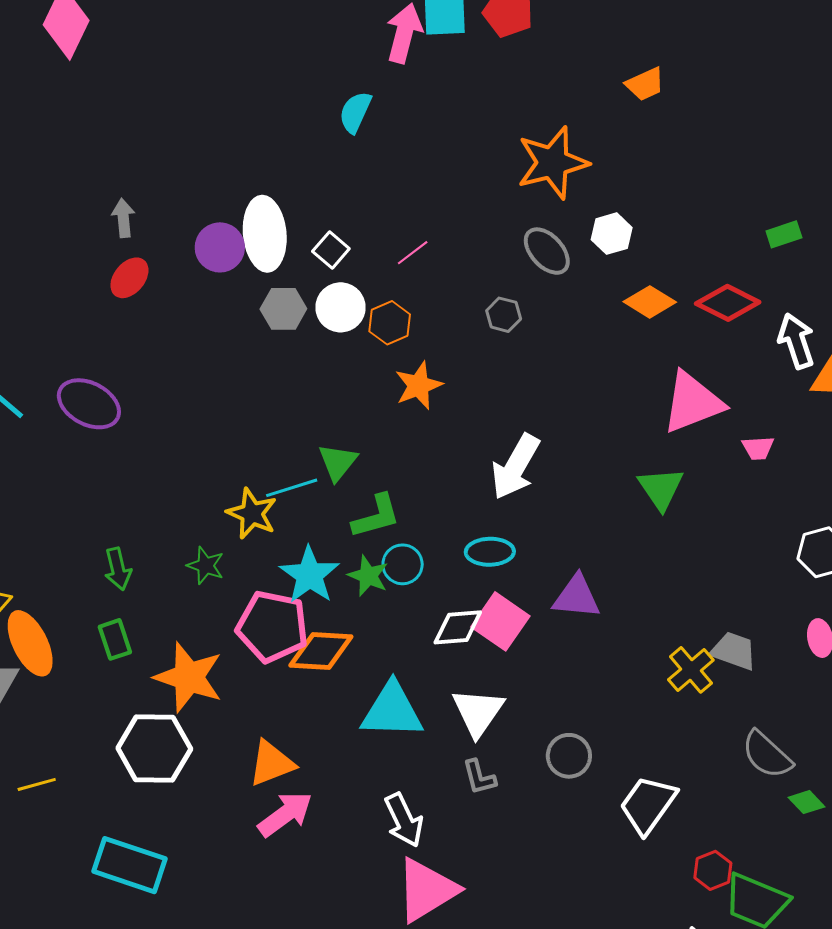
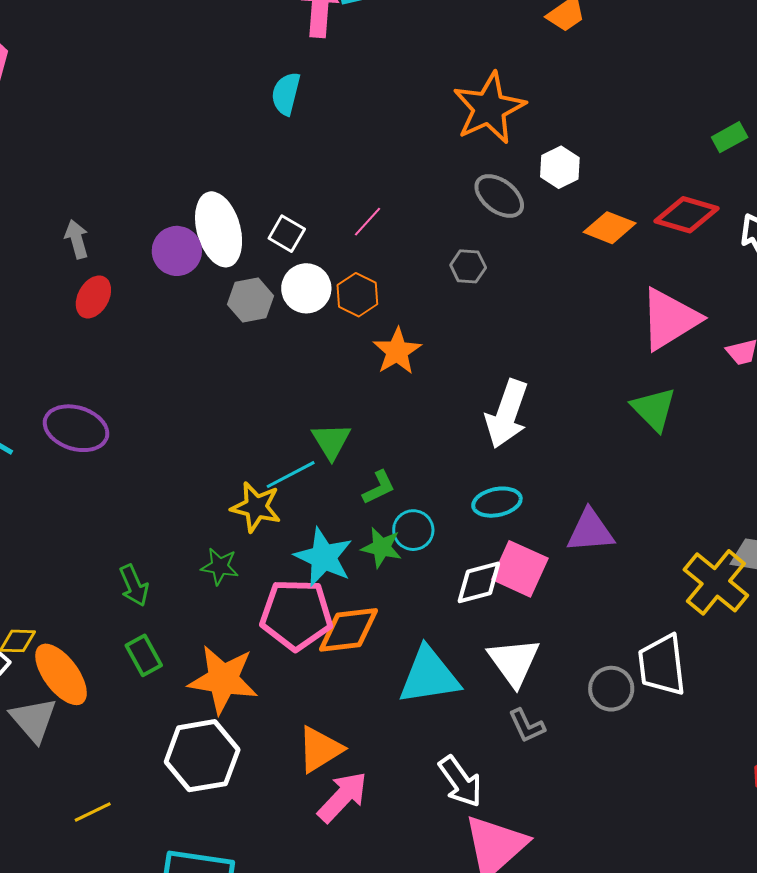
green L-shape: (376, 516) -> (379, 488), size x0.7
yellow cross: (691, 670) -> (716, 582), size x1.4
white trapezoid: (648, 805) -> (662, 665), moved, turned -32

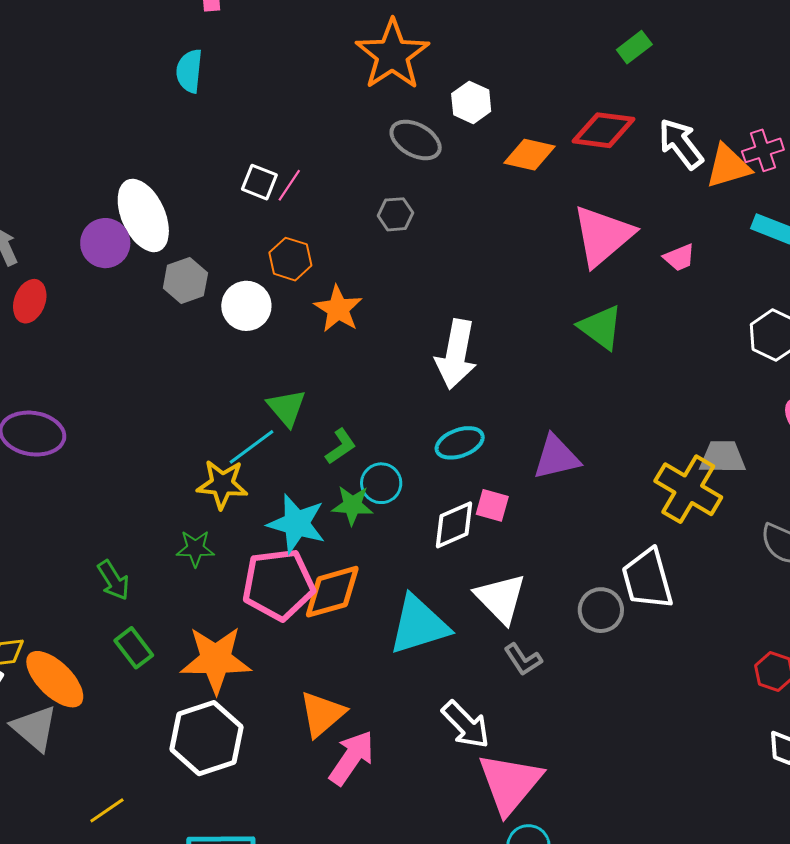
white square: (287, 234) -> (259, 182), moved
white circle: (306, 288) -> (246, 306), moved
pink square: (520, 569) -> (492, 505), size x0.6

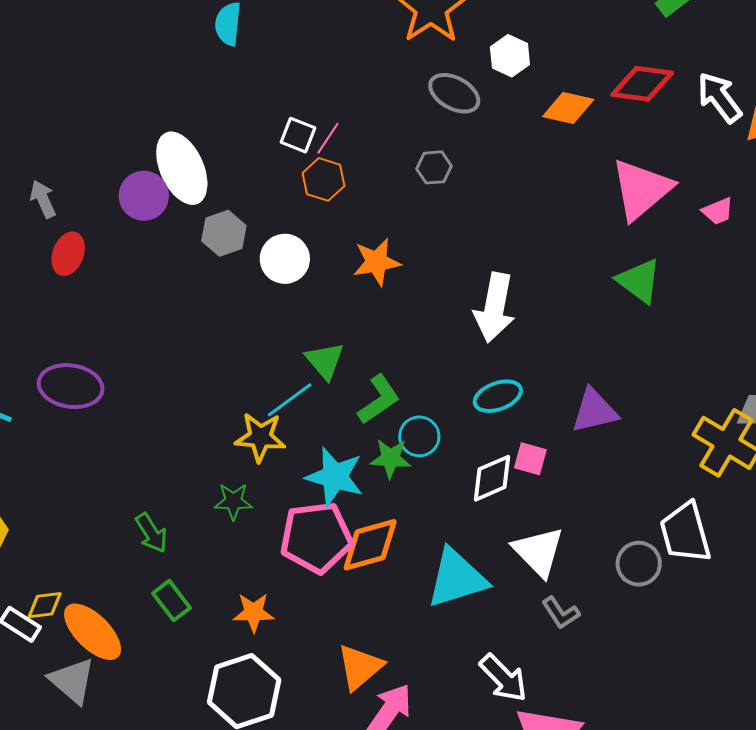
orange hexagon: (290, 259) -> (324, 179), moved
orange star: (338, 309) -> (377, 262), turned 30
green L-shape: (341, 446) -> (379, 399), size x1.4
orange star: (216, 660) -> (254, 612), size x0.6

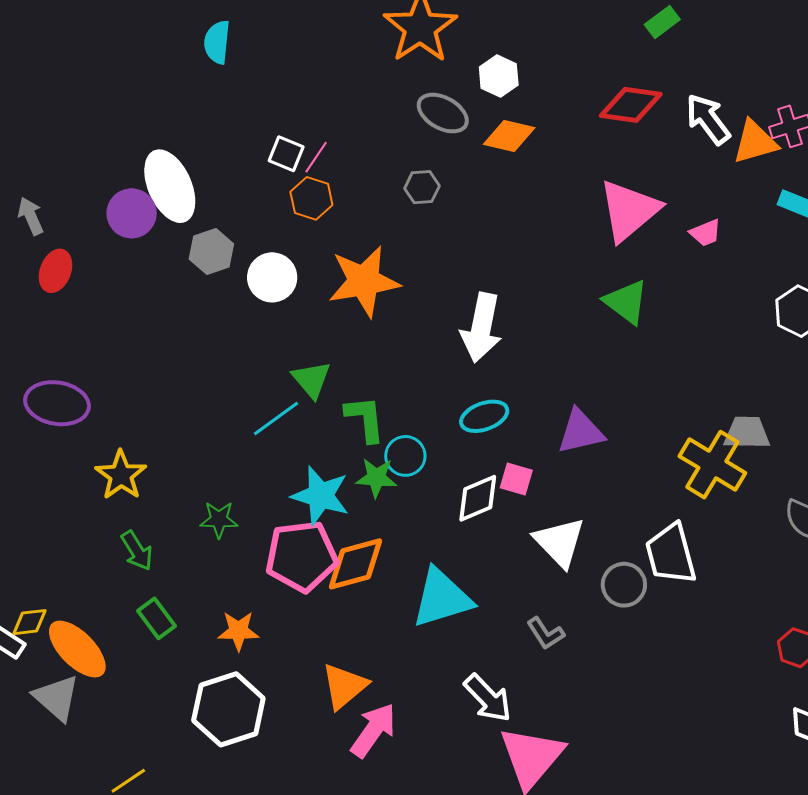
orange diamond: (568, 108) -> (509, 136), moved
orange star: (377, 262) -> (364, 281), size x1.5
green L-shape: (379, 399) -> (365, 419), turned -62
yellow star: (260, 437) -> (121, 475), moved, turned 30
white triangle: (538, 552) -> (560, 542), moved

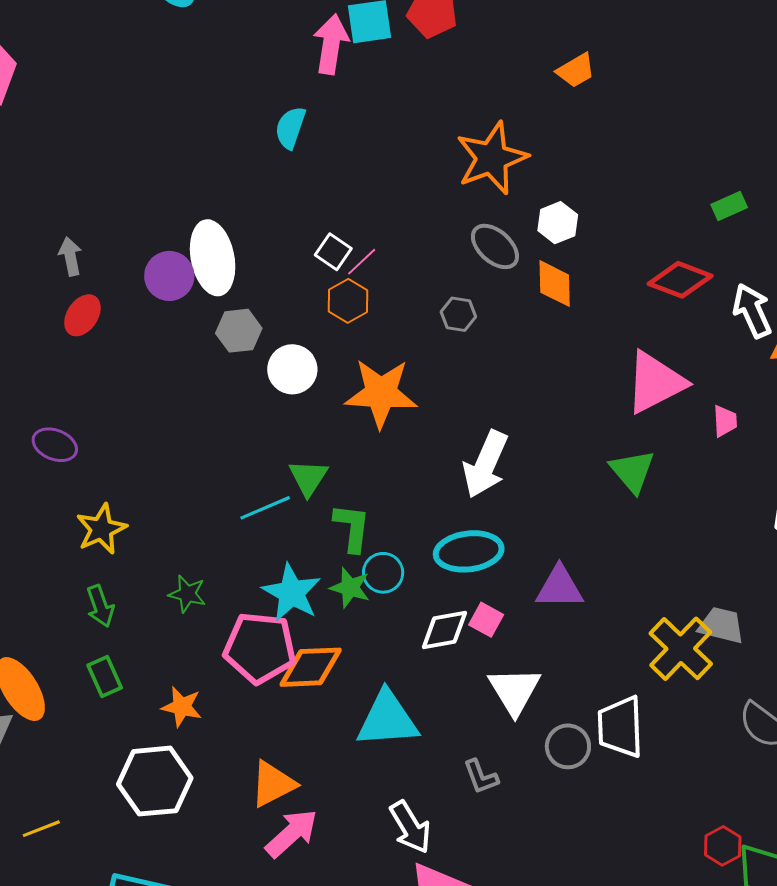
orange diamond: (509, 136) -> (555, 284), turned 63
pink trapezoid: (705, 233) -> (725, 421), turned -84
purple ellipse: (57, 403) -> (55, 445), size x0.7
cyan ellipse: (484, 416) -> (469, 551), size x1.4

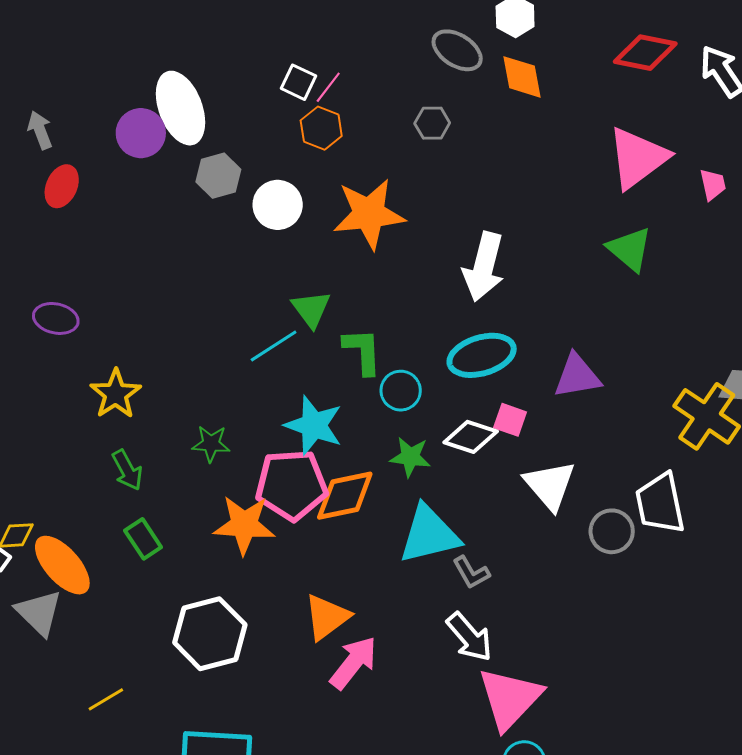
green star: (350, 588) -> (410, 457), moved
white diamond: (444, 630) -> (471, 437), turned 38
orange star: (182, 707) -> (244, 525), moved, size x1.5
gray L-shape: (481, 777) -> (471, 572), moved

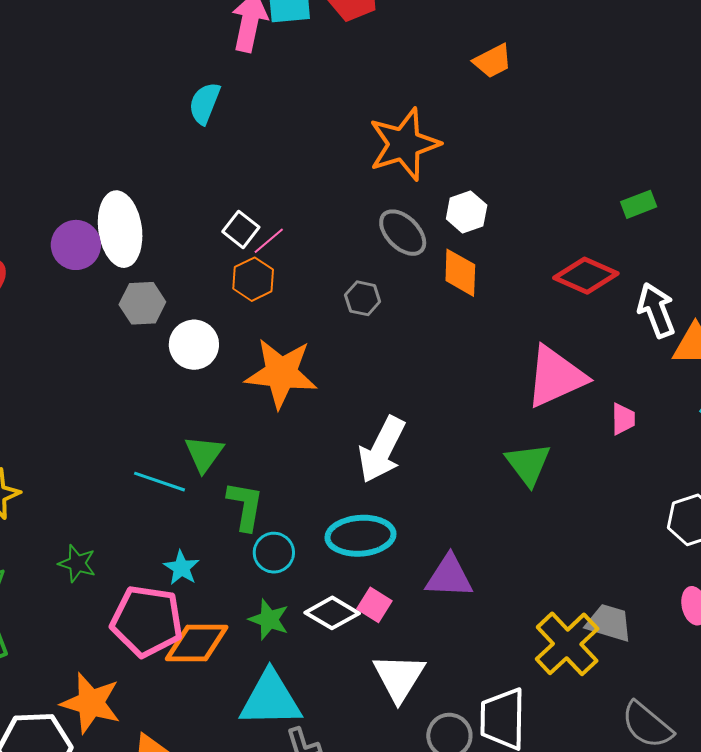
cyan line: (274, 346) -> (159, 482), turned 39
cyan star: (314, 425) -> (181, 568), size x0.6
orange star: (244, 525) -> (91, 703), moved

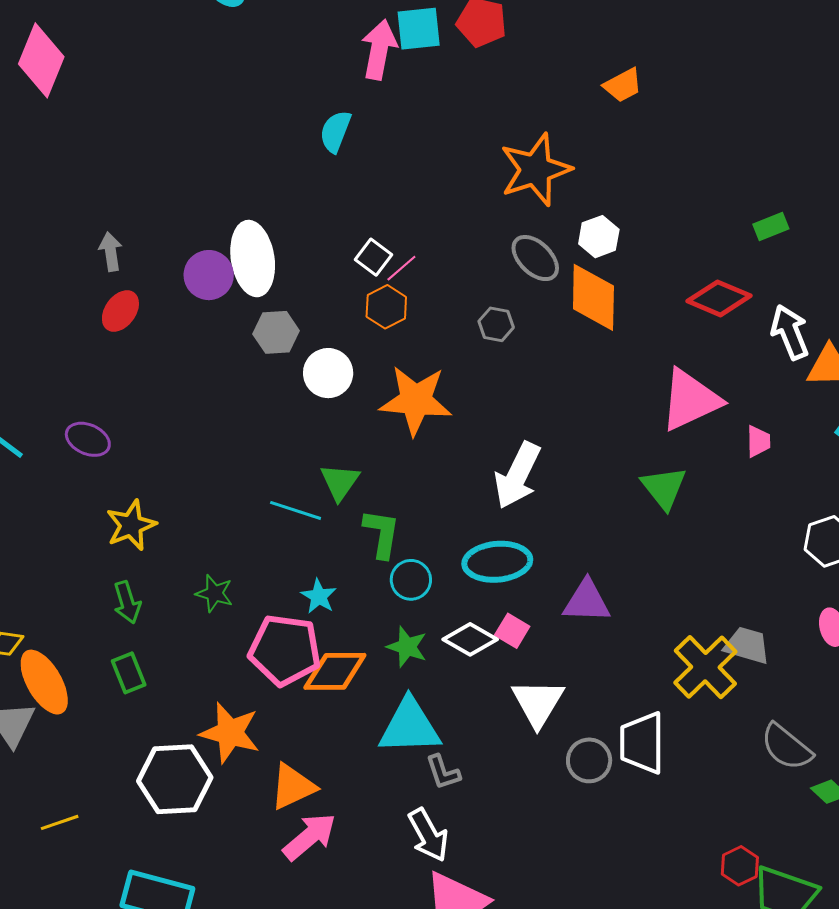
orange diamond: (460, 273) -> (593, 297), size x1.4

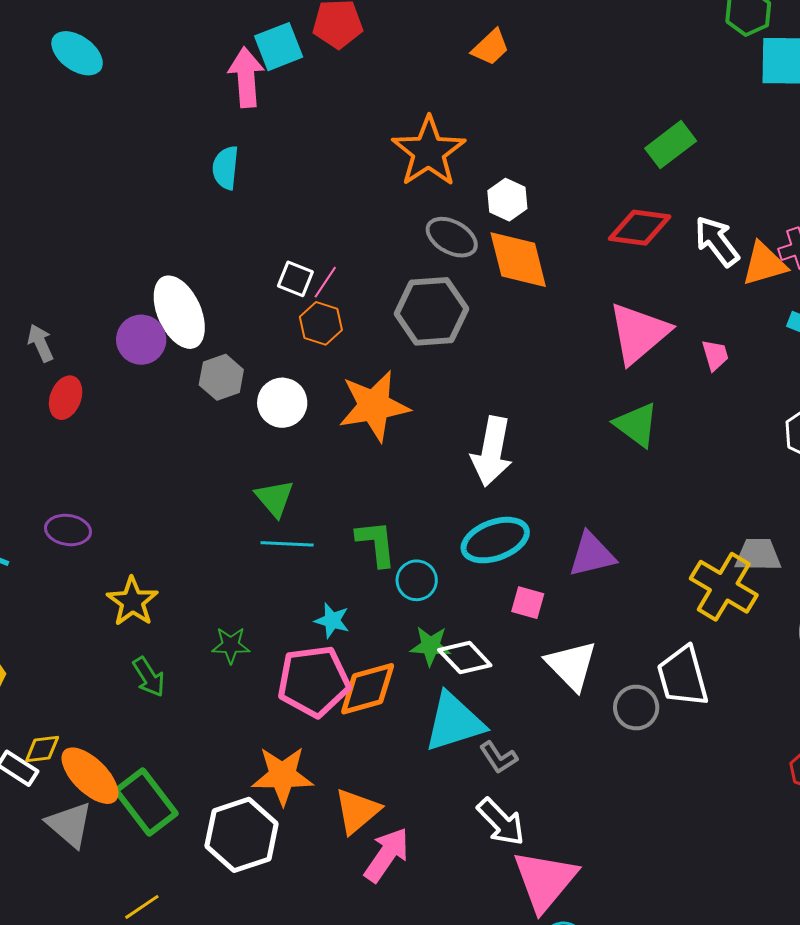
green rectangle: (771, 227) -> (671, 145), size x1.4
gray hexagon: (496, 324) -> (431, 311), size x2.0
green triangle: (340, 482) -> (275, 498), moved
white diamond: (470, 639) -> (465, 658), moved, turned 32
green rectangle: (129, 673) -> (146, 802), moved, size x1.6

